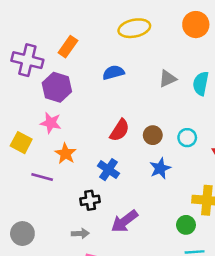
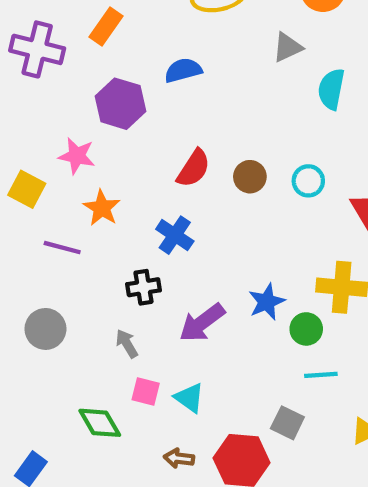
gray triangle: (168, 79) -> (287, 47), moved
purple hexagon: (57, 87) -> (121, 104), moved
blue star: (160, 168) -> (267, 302), moved
gray circle: (22, 234) -> (45, 329), moved
gray arrow: (80, 234) -> (127, 344), turned -119

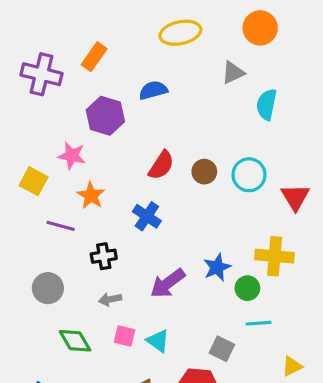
cyan circle: (308, 181) -> (249, 175), size x1.4
black cross: (144, 287) -> (104, 256), moved
gray arrow: (127, 344) -> (110, 299), turned -70
green diamond: (100, 423) -> (75, 341), moved
gray square: (287, 423) -> (222, 349), moved

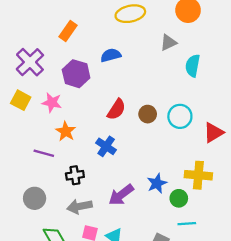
purple cross: (42, 74) -> (30, 62), moved, turned 32
yellow square: (34, 181) -> (21, 100), moved
red triangle: (295, 197) -> (213, 133), turned 30
gray arrow: (110, 299) -> (80, 206), size x1.5

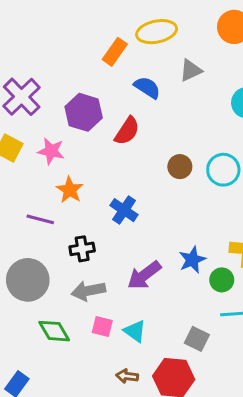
orange rectangle: (68, 31) -> (115, 52), moved
gray triangle: (168, 43) -> (191, 70), moved
blue semicircle: (111, 55) -> (147, 87), moved, turned 48
red semicircle: (116, 109) -> (127, 131), moved
gray circle: (35, 198) -> (28, 280), size x1.4

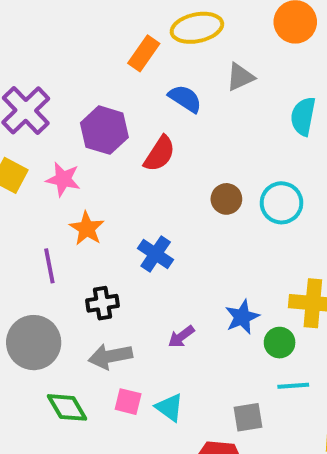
purple line: (40, 219) -> (49, 266), turned 64
purple arrow: (144, 275) -> (181, 337), size x0.6
gray square: (197, 339) -> (248, 417), turned -35

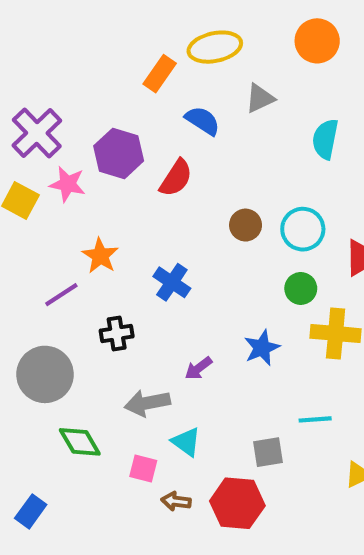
pink star: (63, 179) -> (68, 184), moved
purple line: (49, 266) -> (61, 295), turned 68
green circle: (280, 343) -> (301, 288), moved
gray arrow: (110, 356) -> (147, 403), moved
pink square: (128, 402) -> (143, 469), moved

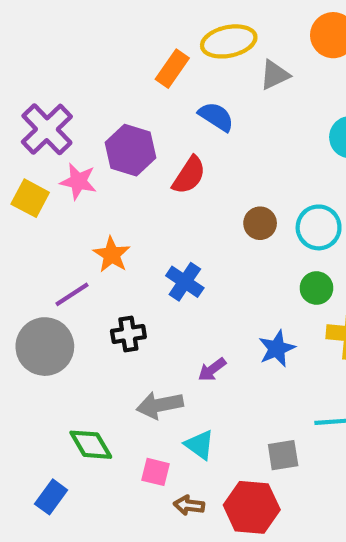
gray triangle: (260, 98) -> (275, 75), moved
gray circle: (45, 374) -> (45, 347), moved
blue rectangle: (31, 511) -> (51, 497), moved

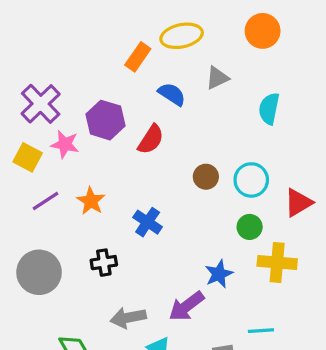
gray triangle: (275, 75) -> (217, 78), moved
purple line: (72, 294) -> (45, 201), moved
purple arrow: (212, 370) -> (186, 306), moved, size x1.6

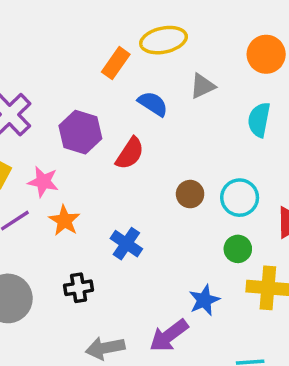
orange circle: (263, 31) -> (266, 54), moved
pink star: (65, 144) -> (43, 182), moved

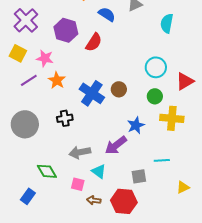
brown circle: (190, 194) -> (119, 89), moved
blue cross: (126, 244) -> (92, 93), size x1.4

